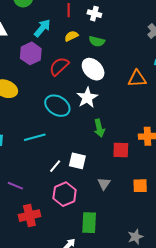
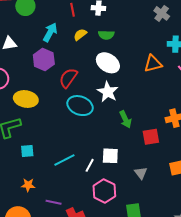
red semicircle: (59, 66) -> (68, 78), moved
cyan line: (35, 137) -> (64, 160), moved
purple line: (15, 186) -> (54, 202), moved

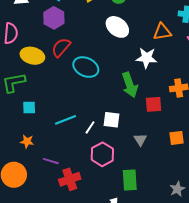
red semicircle: (68, 78) -> (61, 47), moved
white star: (108, 92) -> (146, 58), moved, turned -30
green arrow: (125, 119) -> (130, 85), size x1.4

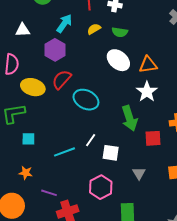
orange triangle: (162, 32) -> (148, 65), moved
white star: (146, 58) -> (147, 92), turned 30
white line: (90, 127) -> (91, 140), moved

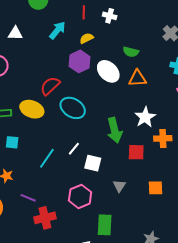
green semicircle: (120, 32) -> (131, 52), moved
purple hexagon: (55, 50) -> (80, 61), moved
yellow ellipse: (33, 87) -> (32, 109), moved
white star: (147, 92) -> (145, 117), moved
cyan line: (65, 152) -> (47, 158), turned -40

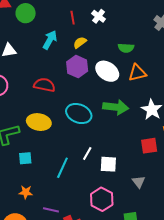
white cross: (110, 16) -> (99, 16), turned 32
red semicircle: (50, 86) -> (44, 85), moved, turned 65
green arrow: (115, 130) -> (116, 107), moved, turned -60

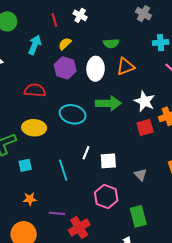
white ellipse: (107, 71) -> (96, 69), turned 65
red square: (149, 146) -> (145, 127), moved
cyan line: (62, 168) -> (63, 170), turned -35

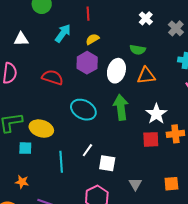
white cross: (80, 15) -> (146, 18), moved
green arrow: (108, 103) -> (121, 107), turned -110
yellow ellipse: (34, 128) -> (41, 129), moved

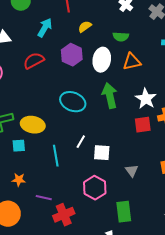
yellow semicircle: (92, 39) -> (85, 27), moved
red semicircle: (52, 77) -> (34, 61), moved, turned -40

